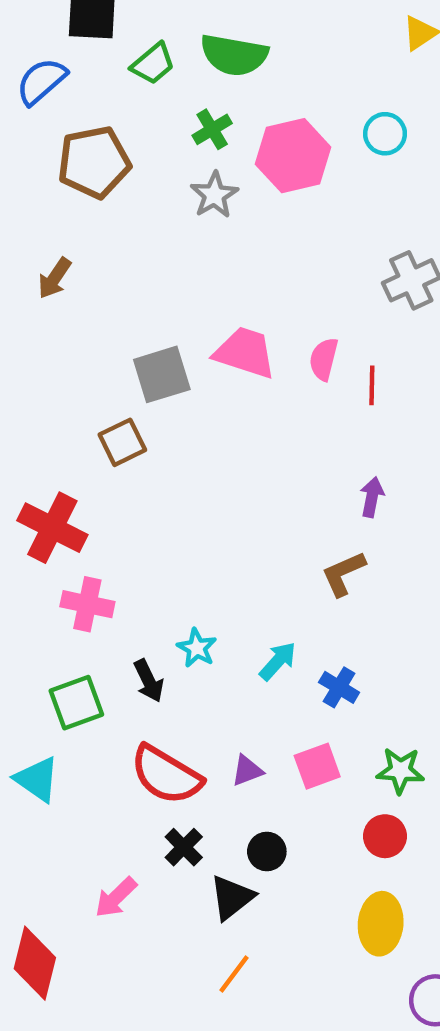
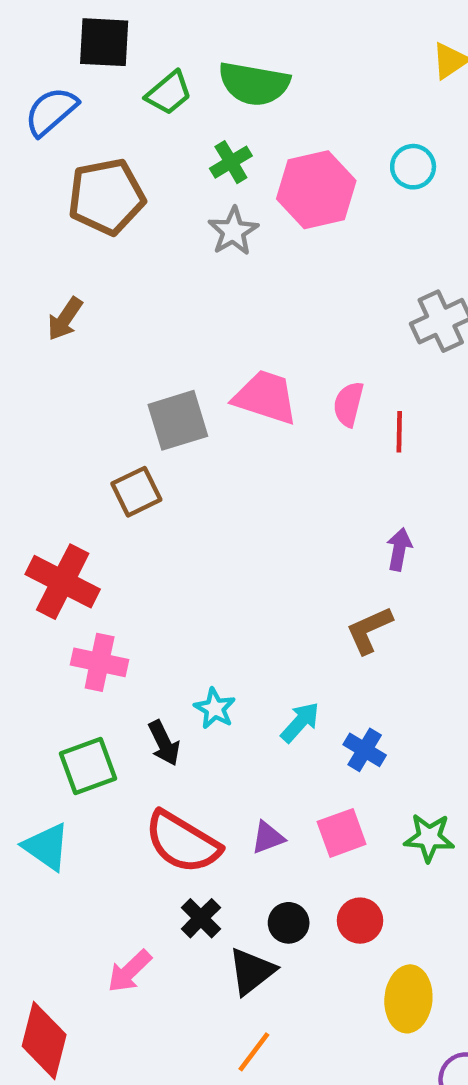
red circle: (385, 836) -> (360, 921), moved

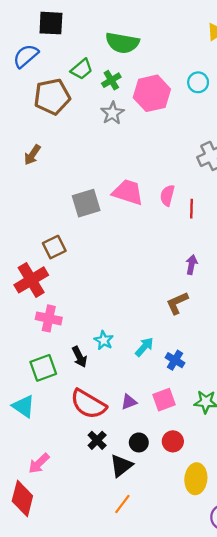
green trapezoid: (169, 93) -> (82, 69), moved
brown square: (136, 492) -> (54, 247), moved
red cross: (63, 582) -> (31, 280), turned 32
pink arrow: (129, 971) -> (39, 463), moved

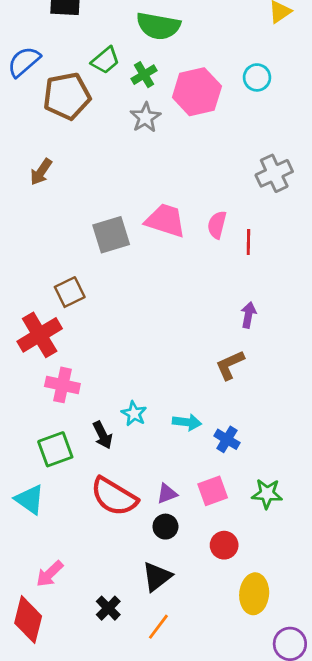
blue semicircle: (26, 56) -> (24, 62), moved
cyan arrow: (144, 347) -> (187, 422), turned 55
black cross: (97, 440) -> (108, 608), moved
black circle: (139, 442) -> (165, 527), moved

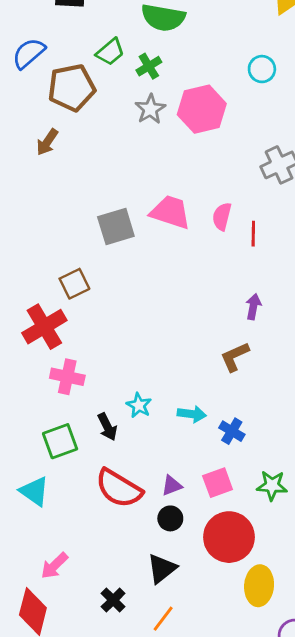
pink hexagon: (197, 92) -> (202, 109), moved
brown arrow: (41, 172) -> (47, 142), moved
red circle: (224, 545) -> (229, 537), size x1.8

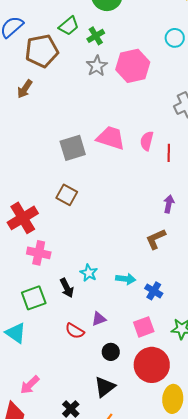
brown square: (74, 284) -> (67, 195), moved, turned -35
purple triangle: (172, 486) -> (99, 319), moved
red semicircle: (119, 488) -> (75, 331), size x0.6

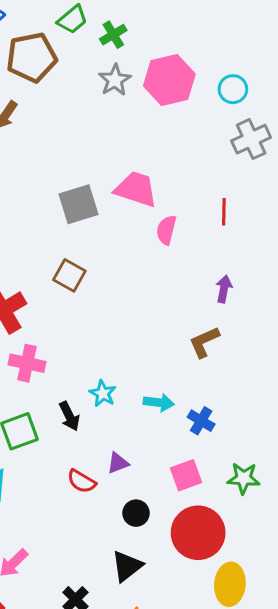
cyan circle: (175, 38) -> (233, 89), moved
pink semicircle: (147, 141) -> (166, 230), moved

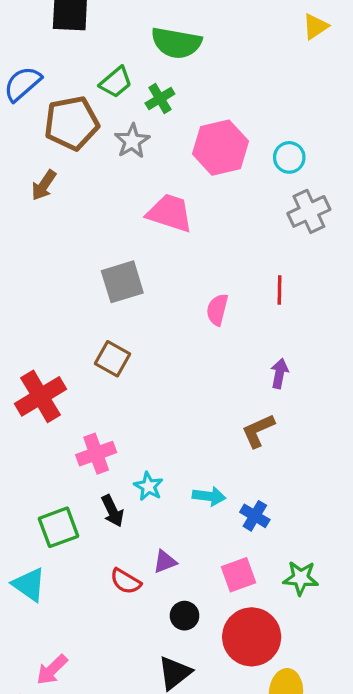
gray star: (115, 80) -> (132, 141), moved
pink trapezoid: (136, 189) -> (170, 213), moved
pink cross: (27, 363) -> (96, 454), moved, turned -32

